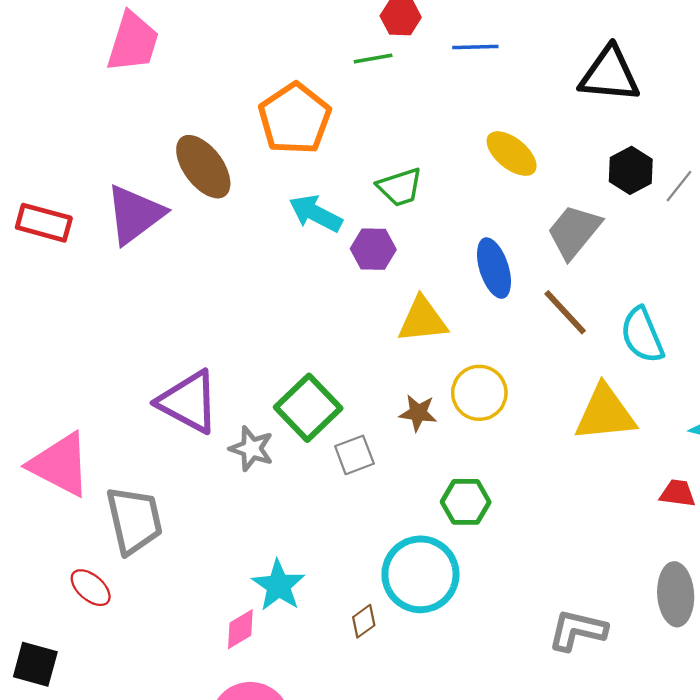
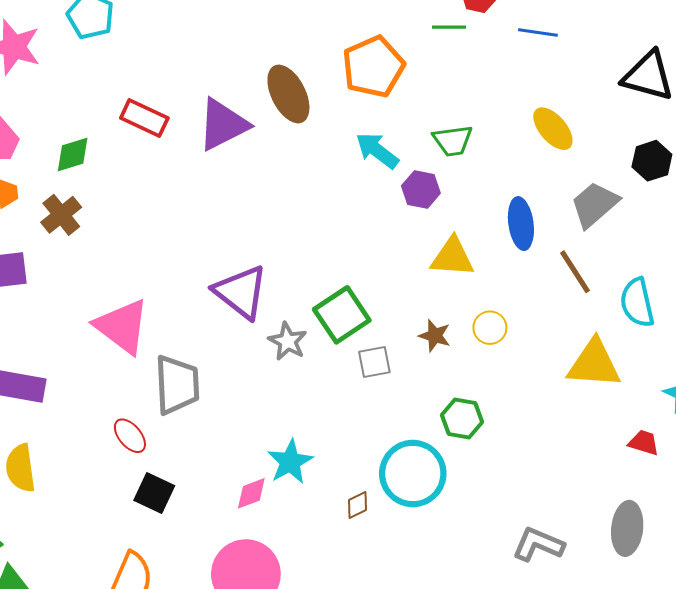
yellow circle: (479, 393) -> (490, 328), size x0.7
black square: (35, 664) -> (154, 493), moved

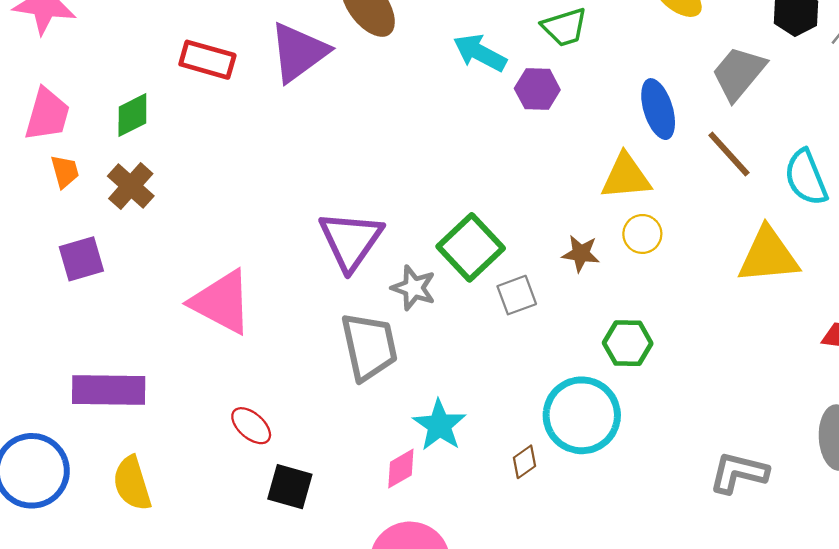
yellow triangle: (452, 257) -> (626, 177), moved
purple triangle: (241, 292) -> (351, 240), turned 36
gray trapezoid: (177, 385) -> (369, 347), moved

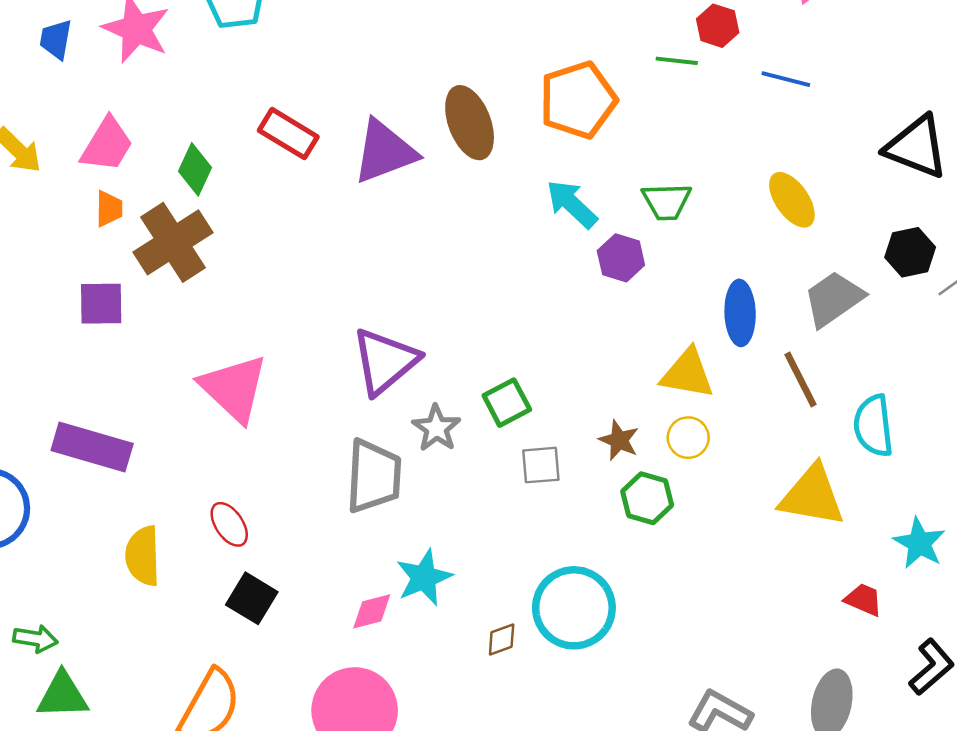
green diamond: (132, 115) -> (195, 169), turned -54
brown cross: (131, 186) -> (173, 242), size x1.5
green square: (471, 247) -> (507, 403), size x0.7
green hexagon: (628, 343) -> (647, 498), moved
yellow semicircle: (132, 483) -> (143, 556), moved

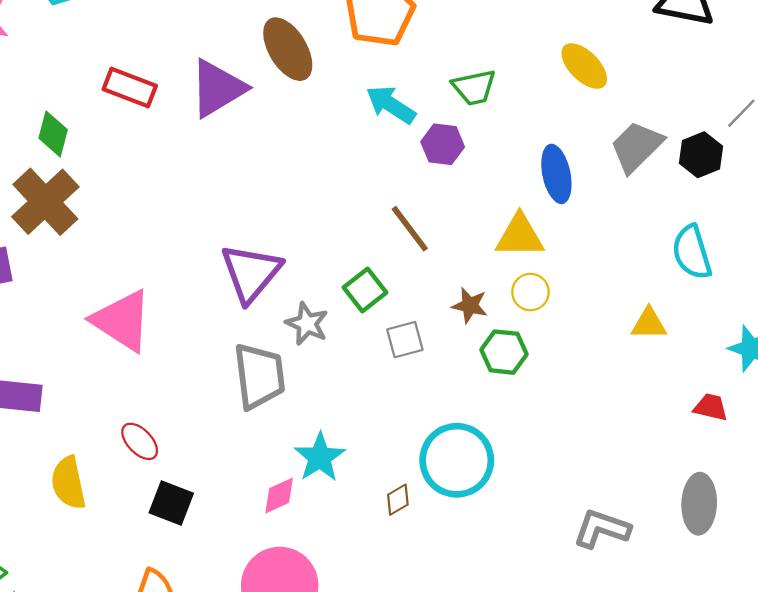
black hexagon: (910, 252) -> (701, 155), moved
brown line: (801, 380) -> (410, 229), moved
yellow triangle: (812, 496) -> (649, 324), size x0.6

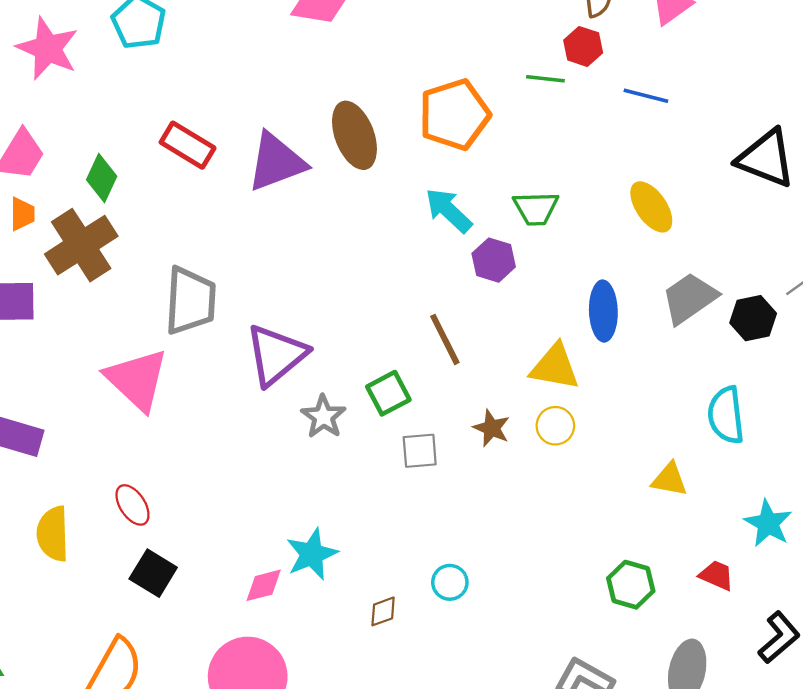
green hexagon: (504, 352) -> (631, 585), moved
gray trapezoid: (259, 376) -> (190, 301), moved
cyan circle: (457, 460) -> (450, 582), size x0.5

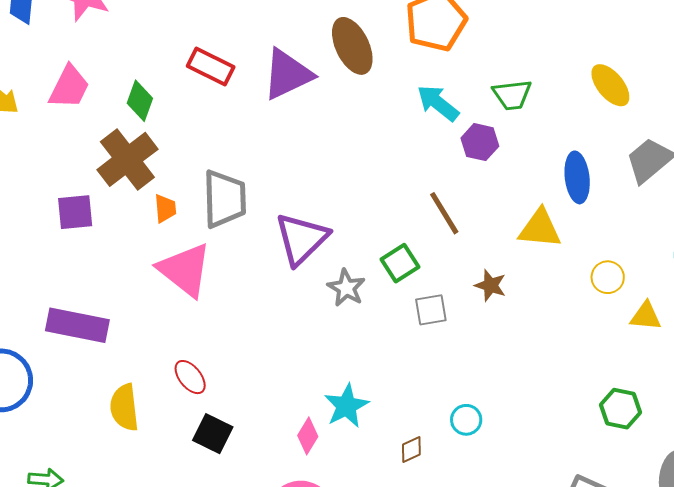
orange trapezoid: (22, 214) -> (165, 208), moved
yellow circle: (555, 426) -> (608, 277), moved
pink diamond: (264, 585) -> (308, 436), turned -39

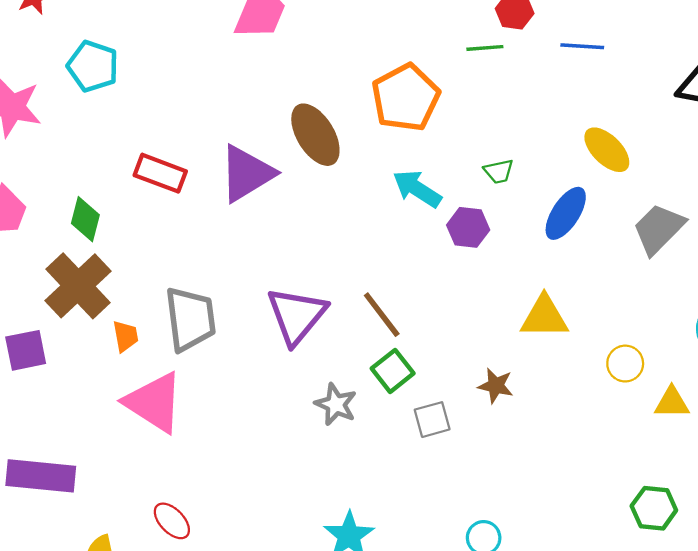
green trapezoid: (512, 95) -> (499, 171), size x0.7
blue ellipse: (577, 177) -> (566, 213), moved, turned 45
brown line: (444, 213) -> (382, 315), moved
purple triangle: (302, 239) -> (297, 315), moved

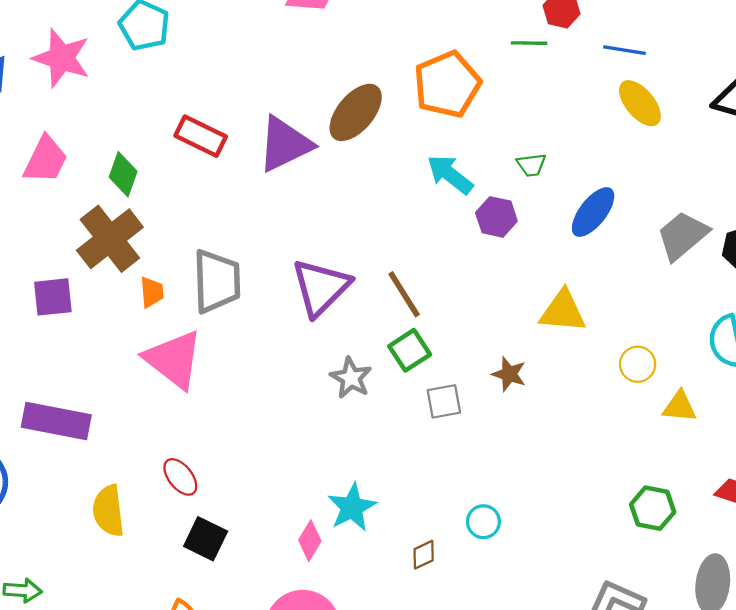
brown ellipse: (315, 135) -> (356, 112), turned 66
yellow ellipse: (607, 150) -> (640, 103), moved

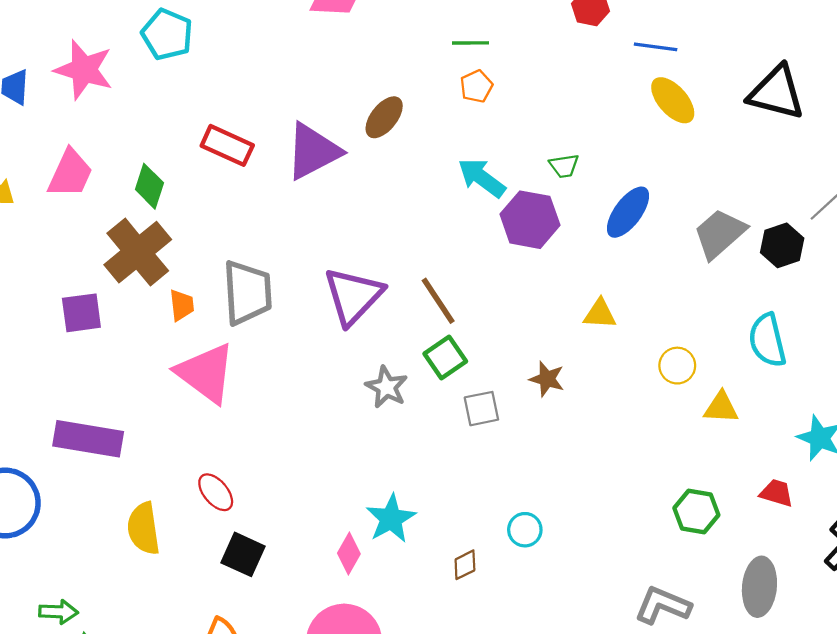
green line: (529, 43) -> (470, 43), moved
orange pentagon: (447, 84) -> (476, 86), size x0.5
brown ellipse: (356, 112) -> (384, 117), size x0.7
purple hexagon: (496, 217) -> (530, 220), size x1.4
yellow triangle: (563, 311) -> (600, 314), size x0.7

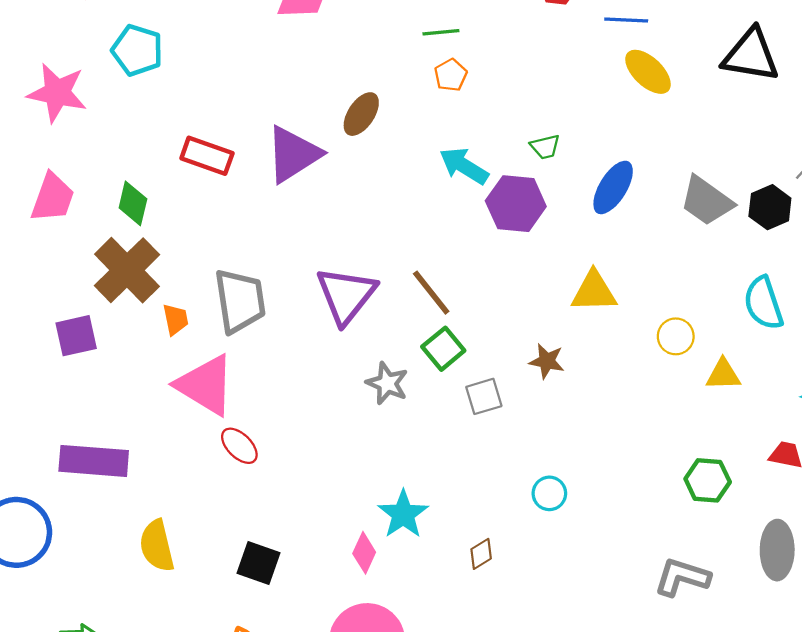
gray trapezoid: (720, 234) -> (706, 201), turned -98
yellow triangle: (600, 314) -> (594, 291), size x1.4
red ellipse: (216, 492) -> (239, 446), moved
cyan circle: (525, 530) -> (549, 493), moved

